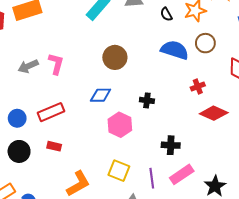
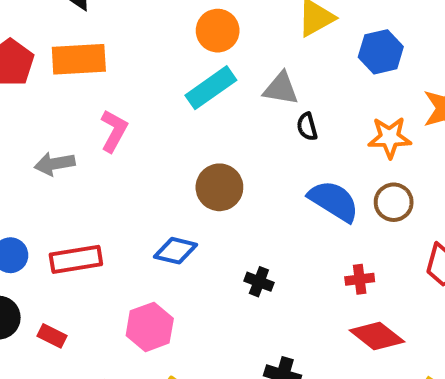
black semicircle: (166, 14) -> (307, 127), moved
pink L-shape: (56, 64) -> (114, 131), moved
pink hexagon: (120, 125) -> (150, 327), moved
red rectangle: (54, 146) -> (52, 336), moved

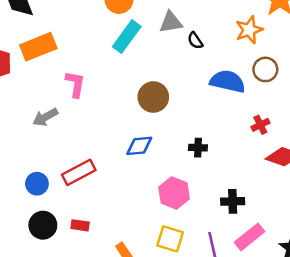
pink hexagon: (150, 327) -> (174, 193), moved

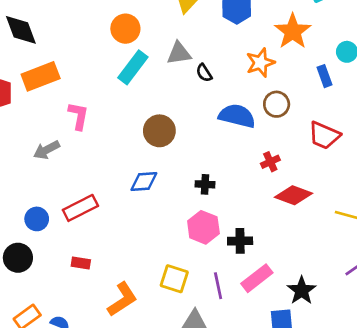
pink hexagon: (174, 193) -> (203, 227), moved
black circle: (43, 225) -> (18, 258), moved

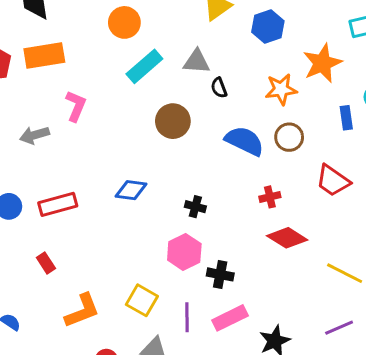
orange circle: (125, 29) -> (124, 22), moved
brown circle: (159, 131) -> (173, 121), moved
red rectangle: (81, 263) -> (46, 263), turned 36

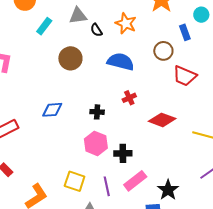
cyan rectangle: (144, 66) -> (44, 26), size x0.7
orange star: (281, 89) -> (126, 23), moved, turned -30
brown circle: (289, 137) -> (163, 51), moved
red cross: (270, 197) -> (129, 98), moved

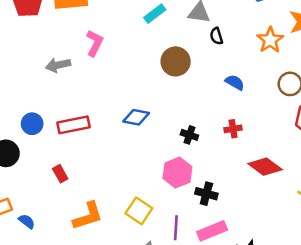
orange star: (126, 23) -> (270, 40), moved
blue semicircle: (121, 62) -> (235, 82), size x0.6

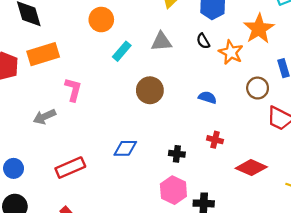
black semicircle: (216, 36) -> (203, 41), moved
blue circle: (32, 124) -> (14, 168), moved
red cross: (233, 129) -> (215, 140), turned 35

